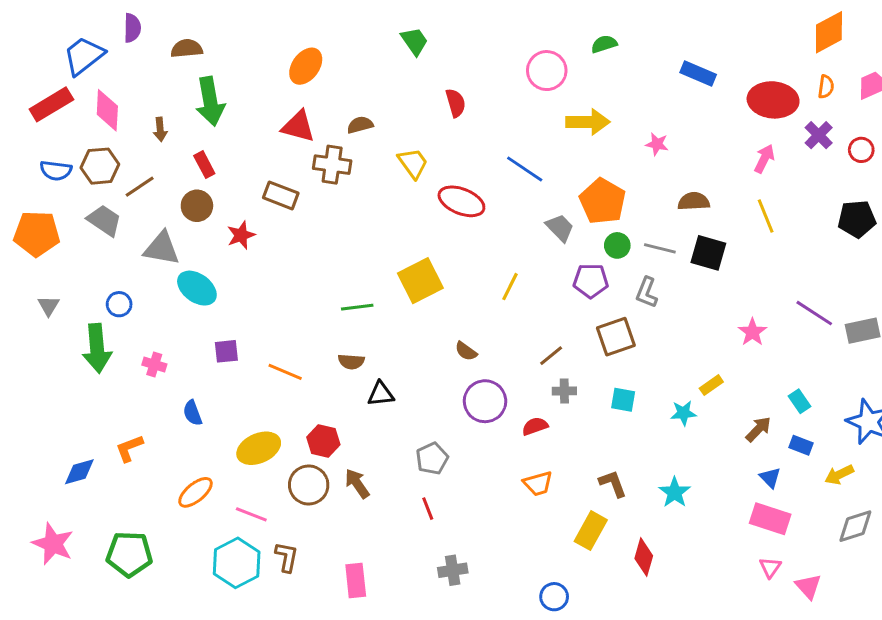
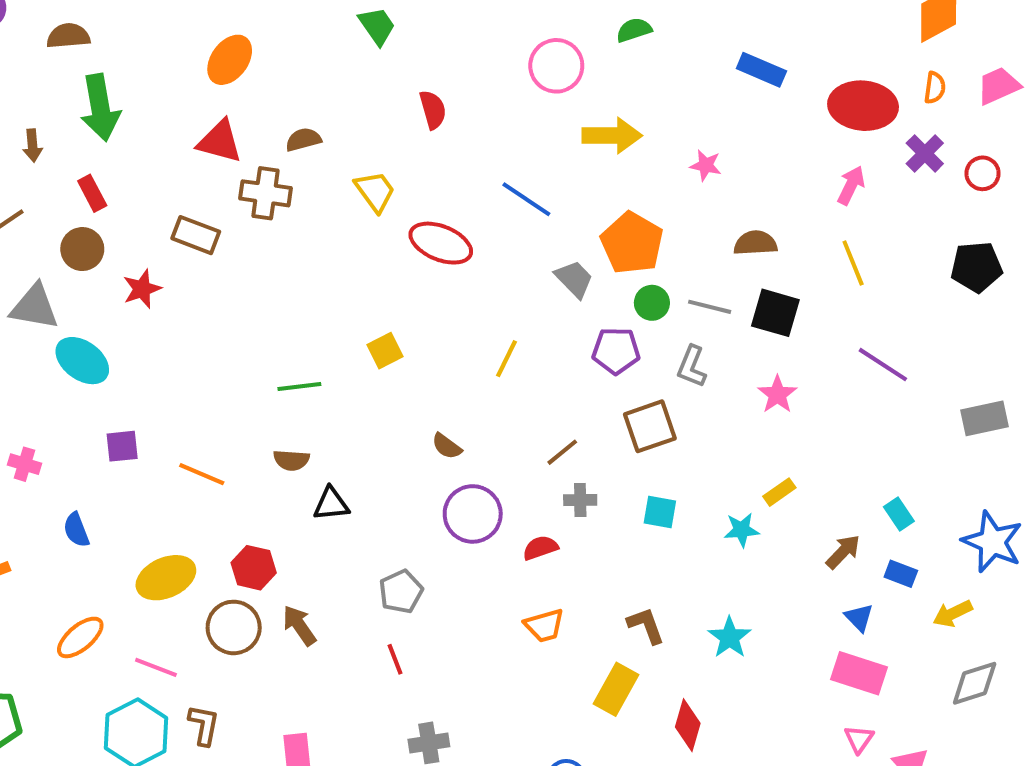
yellow square: (420, 281) -> (385, 351), size x0.6
purple line: (814, 313) -> (883, 365), moved
pink star: (752, 332) -> (777, 394), moved

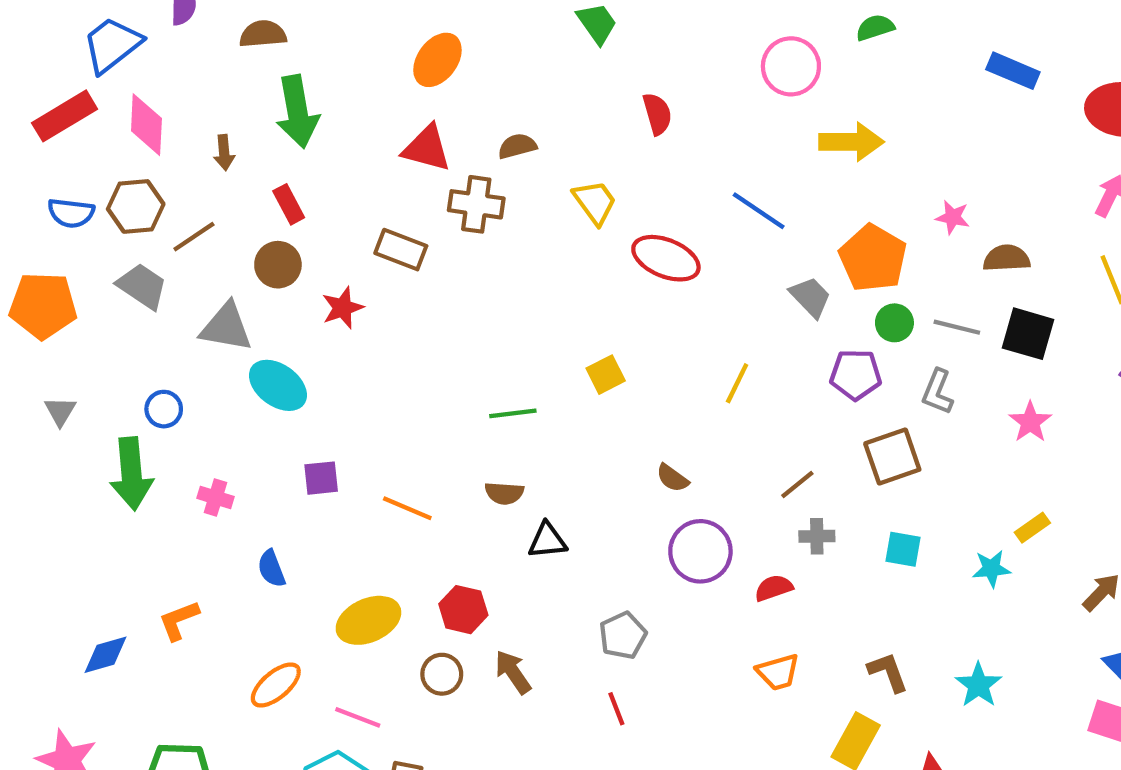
pink star: (706, 165) -> (953, 217), moved
brown circle: (234, 627) -> (442, 674), size x0.7

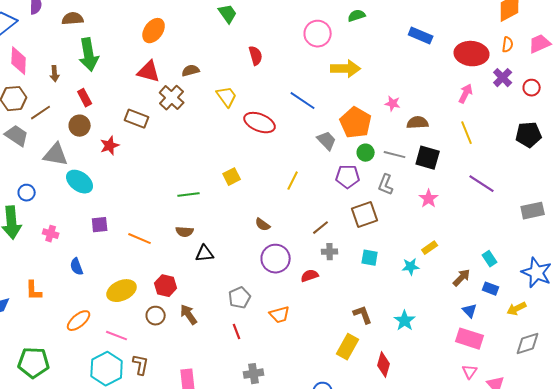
brown cross: (476, 204) -> (172, 98), turned 35
orange L-shape: (179, 620) -> (34, 291), turned -70
orange trapezoid: (778, 672) -> (280, 315), moved

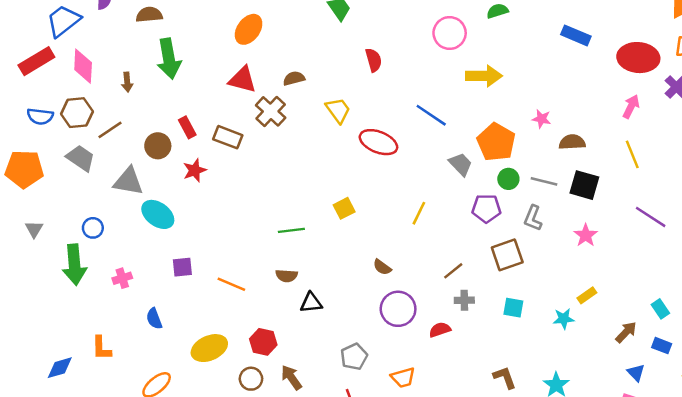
red rectangle: (85, 98) -> (187, 127), moved
pink cross: (51, 234) -> (122, 278), turned -35

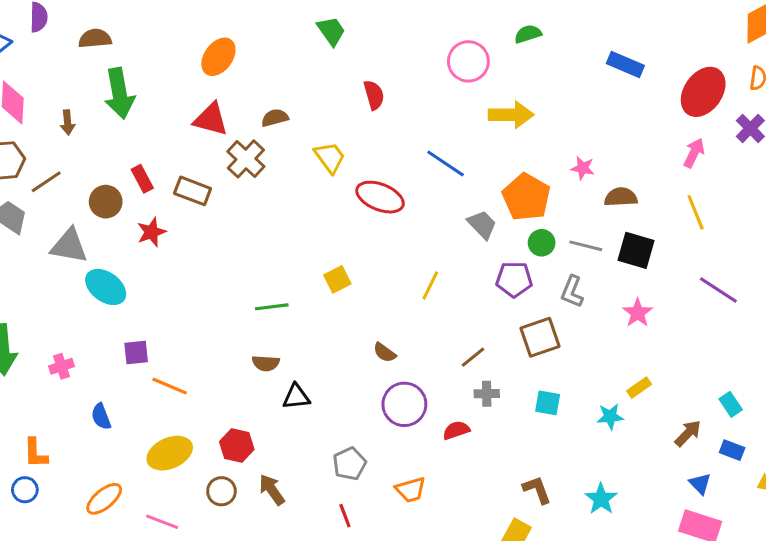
red ellipse: (638, 58) -> (703, 92), turned -60
blue circle: (93, 228) -> (25, 490), moved
orange line: (231, 284) -> (170, 386), moved

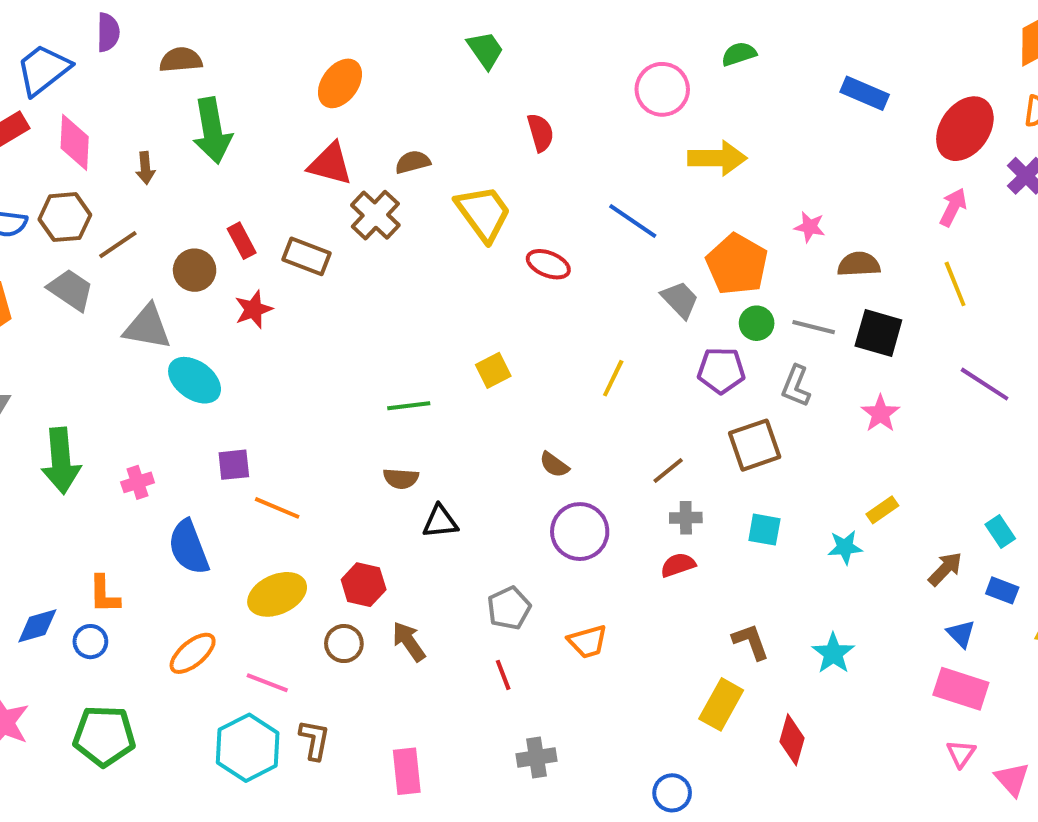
yellow trapezoid: (330, 157) -> (483, 213), size x1.4
red ellipse: (380, 197) -> (548, 264), size x0.7
blue semicircle: (101, 417) -> (189, 547), size x1.6
red semicircle: (456, 430) -> (678, 565), moved

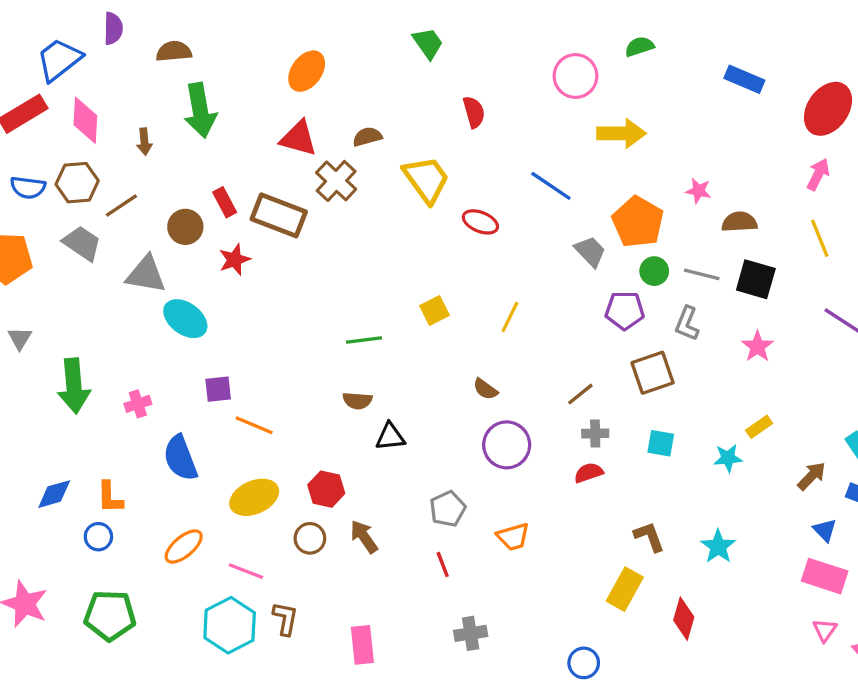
brown rectangle: (307, 256) -> (279, 215), size x1.4
yellow line: (613, 378) -> (510, 317), moved
blue diamond: (37, 626) -> (54, 494), moved

